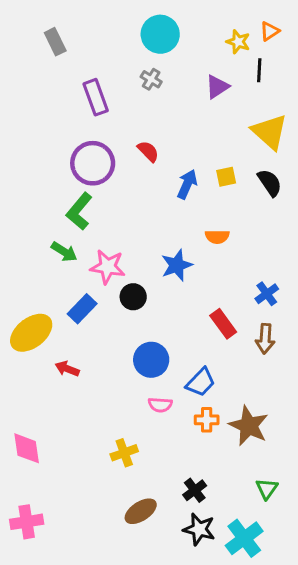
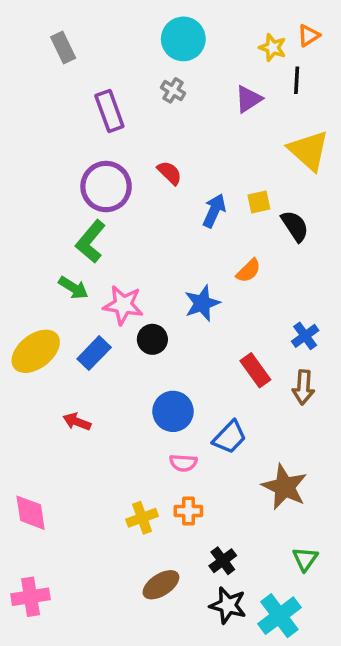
black semicircle: (270, 183) -> (295, 226), moved
orange semicircle: (217, 237) -> (249, 271), turned -45
yellow ellipse: (31, 333) -> (36, 351), moved
orange cross: (207, 420) -> (188, 511), moved

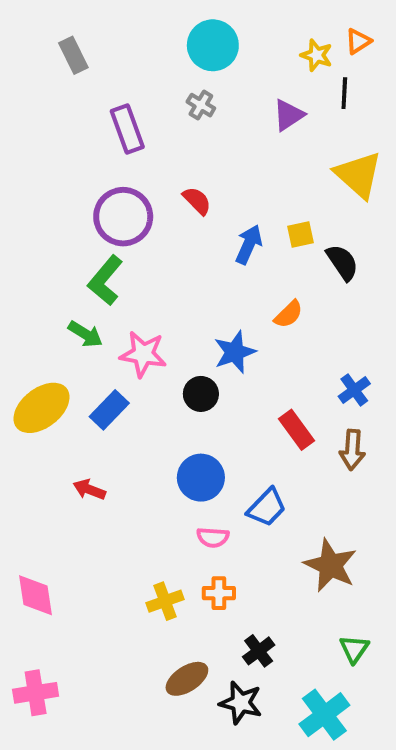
black circle: (152, 339) -> (201, 394), moved
black star: (228, 605) -> (241, 703), moved

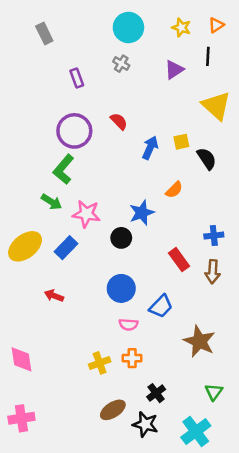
yellow star: (316, 55) -> (181, 28), moved
purple rectangle: (127, 129) -> (77, 78), size x0.7
blue cross: (354, 390) -> (214, 236), turned 30

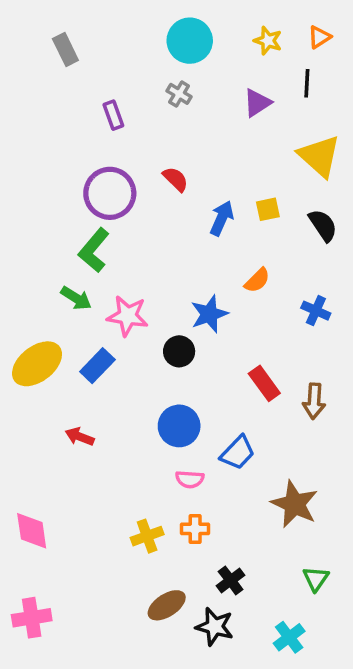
black semicircle: (207, 159) -> (323, 225), moved
blue cross: (214, 236) -> (316, 311), moved, turned 30
cyan cross: (196, 432) -> (289, 637), size x0.7

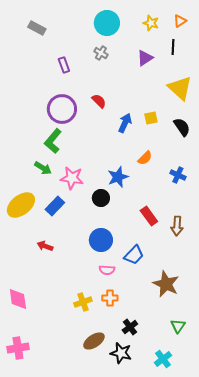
gray rectangle: (65, 50) -> (37, 28), turned -36

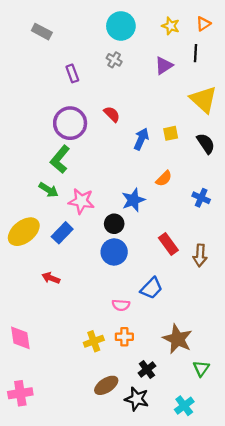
blue circle: (101, 240) -> (114, 252), moved
brown star: (166, 284) -> (177, 339), moved

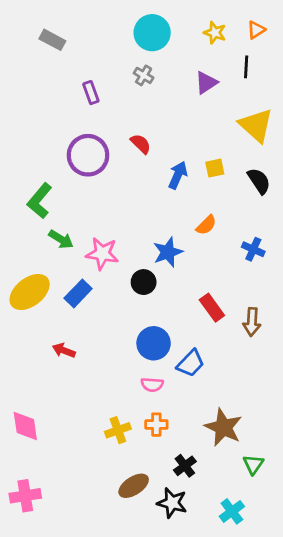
green L-shape: (60, 159) -> (40, 201), moved
blue circle: (114, 252) -> (154, 343), moved

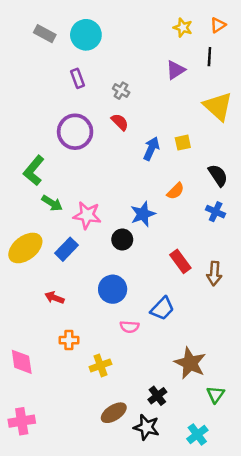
cyan circle: (152, 33) -> (86, 35), moved
gray cross: (144, 75) -> (121, 91), moved
black semicircle: (259, 181) -> (218, 175), moved
blue circle: (154, 343) -> (113, 289), moved
orange cross: (156, 425) -> (69, 340), moved

